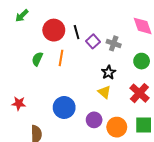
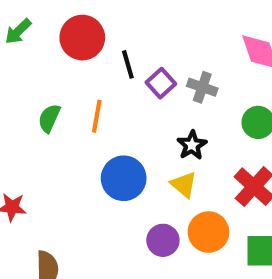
red circle: (54, 30) -> (82, 38), moved
blue circle: (64, 107) -> (124, 178), moved
orange circle: (117, 127) -> (208, 232), moved

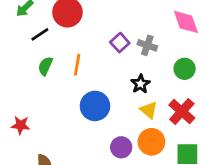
black line: (128, 64) -> (40, 34), moved, turned 72
yellow triangle: (184, 184) -> (149, 110), moved

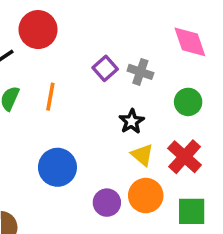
blue circle: (95, 106) -> (57, 167), moved

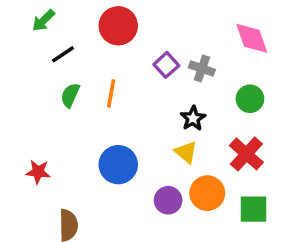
red circle: (38, 30) -> (118, 26), moved
yellow triangle: (142, 155) -> (186, 152), moved

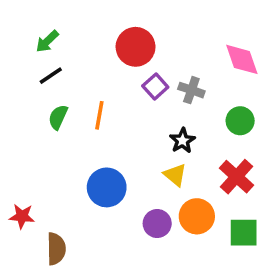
green arrow: (43, 20) -> (47, 41), moved
red circle: (118, 26) -> (136, 47), moved
red star: (38, 172) -> (22, 216), moved

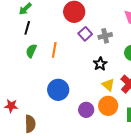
black line: (51, 76) -> (27, 28), turned -40
gray cross: (191, 90) -> (105, 36), turned -32
yellow triangle: (175, 175) -> (108, 85), moved

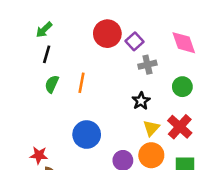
purple square: (85, 34) -> (135, 41), moved
yellow triangle: (108, 85) -> (151, 128), turned 32
red star: (11, 106) -> (39, 155), moved

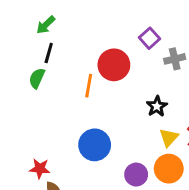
red circle: (107, 34) -> (114, 65), moved
gray cross: (147, 65) -> (175, 59), moved
green semicircle: (52, 84) -> (37, 78), moved

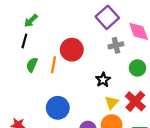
green arrow: (46, 25) -> (31, 21), moved
purple square: (149, 38) -> (107, 17), moved, size x1.5
green semicircle: (37, 78) -> (32, 65), moved

